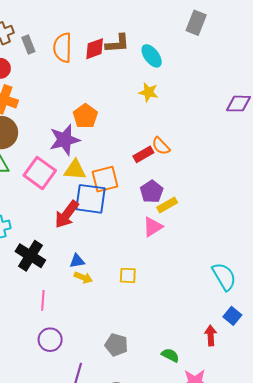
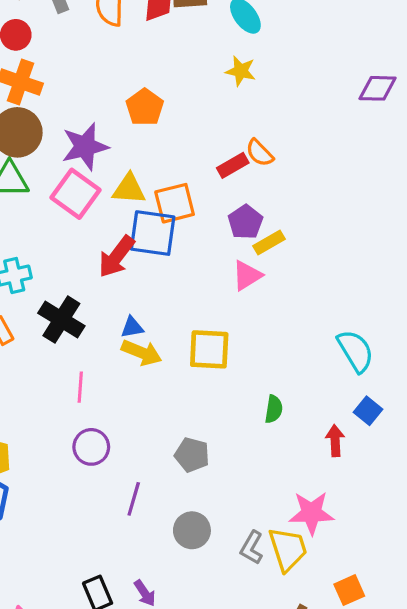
purple star: (65, 140) -> (85, 147), moved
yellow square: (128, 275) -> (209, 349), size x1.6
yellow arrow: (83, 278) -> (142, 353), size x1.4
green semicircle: (170, 355) -> (274, 409), moved, turned 72

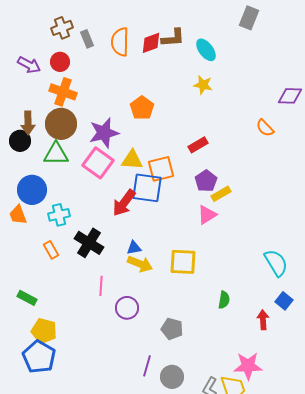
orange semicircle: (260, 153) -> (265, 128), moved
purple circle: (91, 447) -> (127, 308), moved
purple line: (134, 499) -> (147, 366), moved

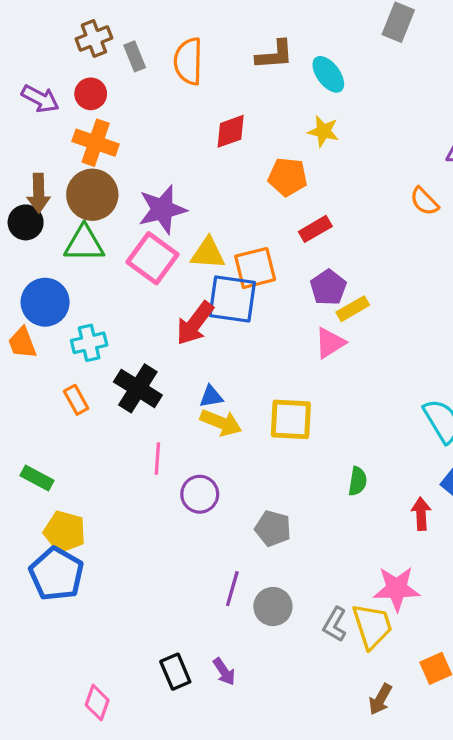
red diamond: (151, 43) -> (231, 131), moved
orange pentagon: (142, 108) -> (288, 177), moved, turned -30

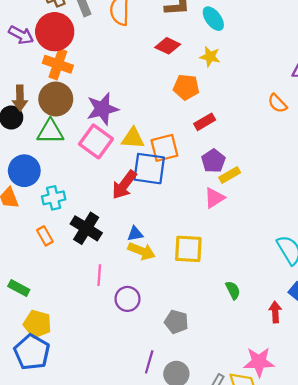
red circle: (91, 94) -> (55, 32), size x1.8
red diamond: (231, 131) -> (168, 46), moved, turned 45
green semicircle: (358, 481) -> (233, 290), turned -36

